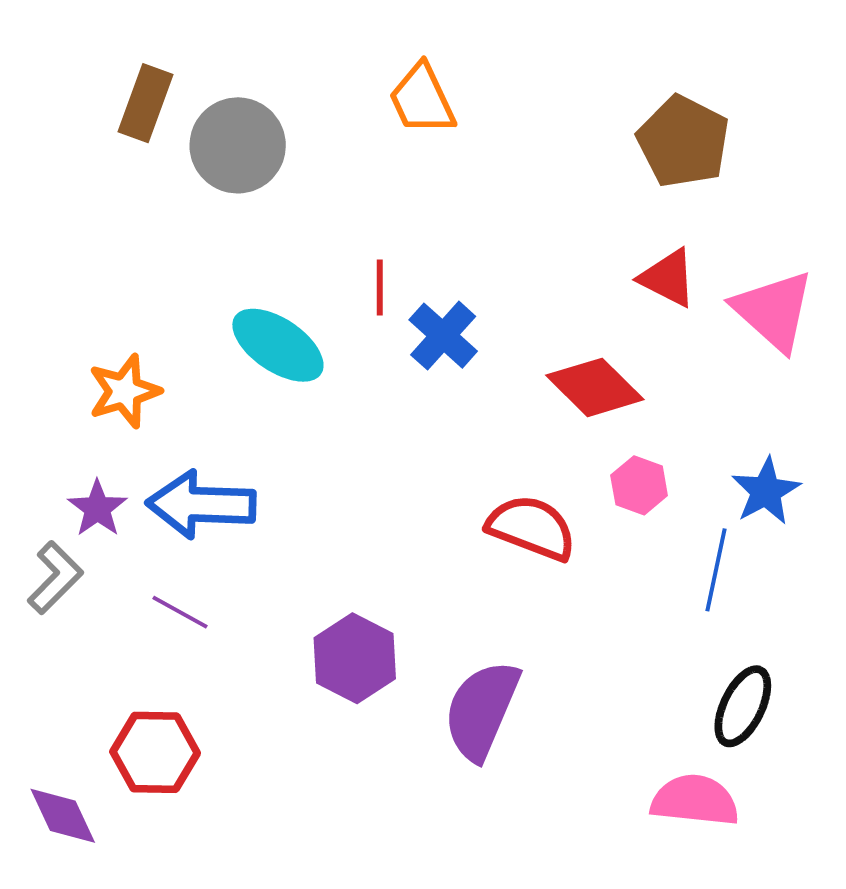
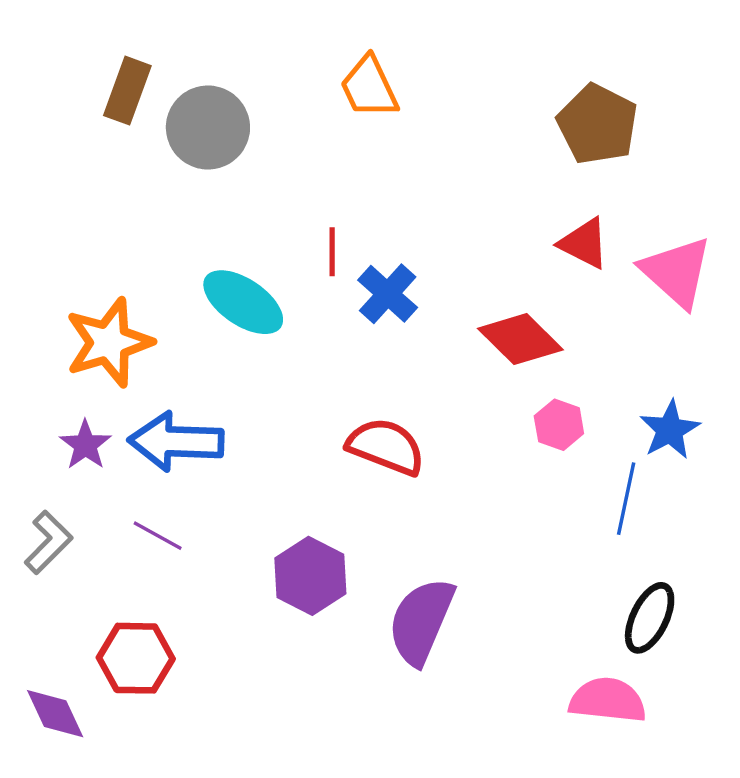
orange star: (124, 391) -> (109, 342), size x1.4
red semicircle: (532, 528) -> (386, 447), moved
gray L-shape: (55, 578) -> (48, 542), moved

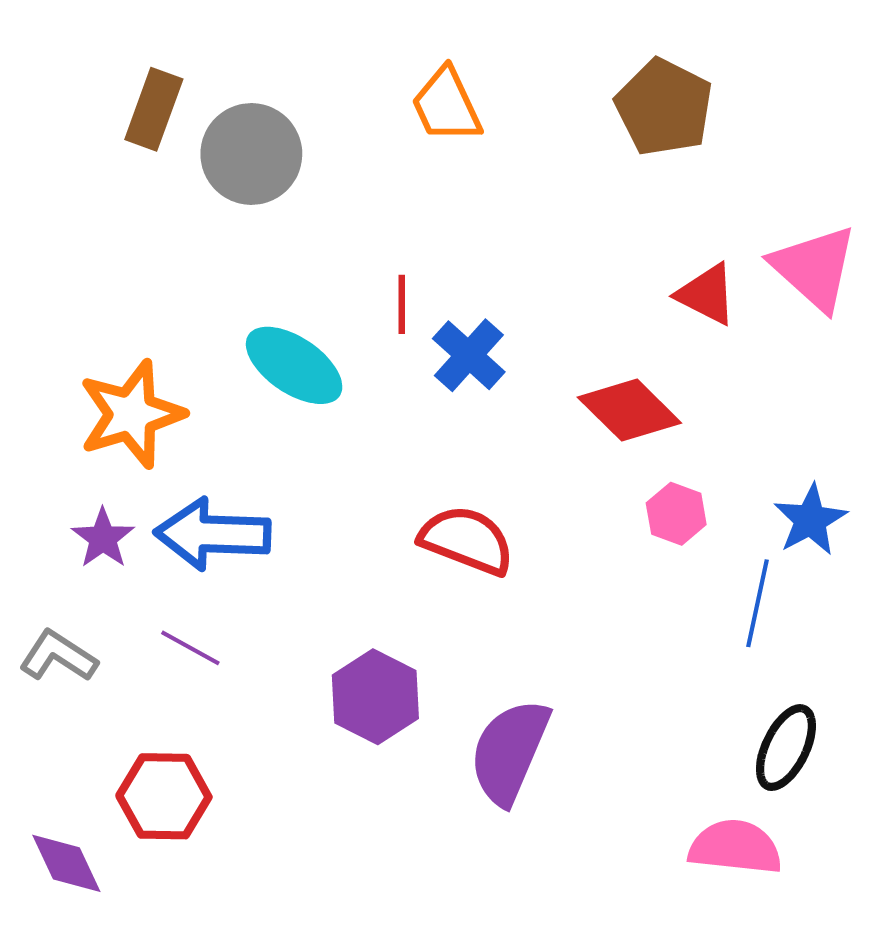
brown pentagon: (598, 124) -> (664, 107), moved
pink triangle: (676, 272) -> (814, 268), moved
gray L-shape: (48, 542) -> (58, 656), turned -102

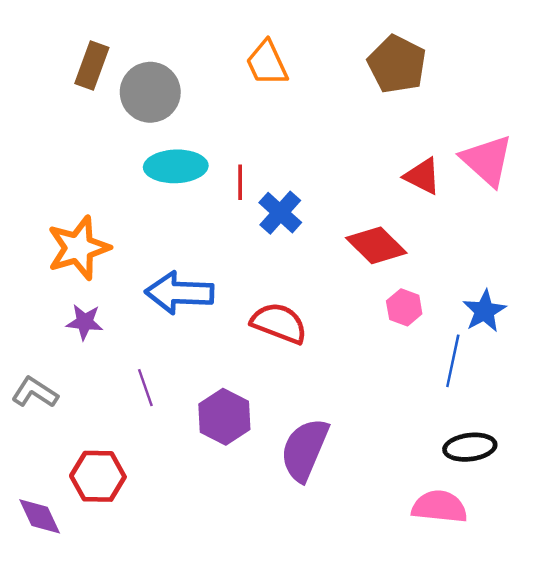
cyan ellipse: (294, 365) -> (176, 166), moved, turned -36
blue arrow: (213, 534) -> (179, 293), moved
purple star: (103, 538) -> (85, 322), moved, turned -30
purple line: (190, 648) -> (145, 388), moved, turned 42
black ellipse: (786, 748) -> (470, 447), turned 57

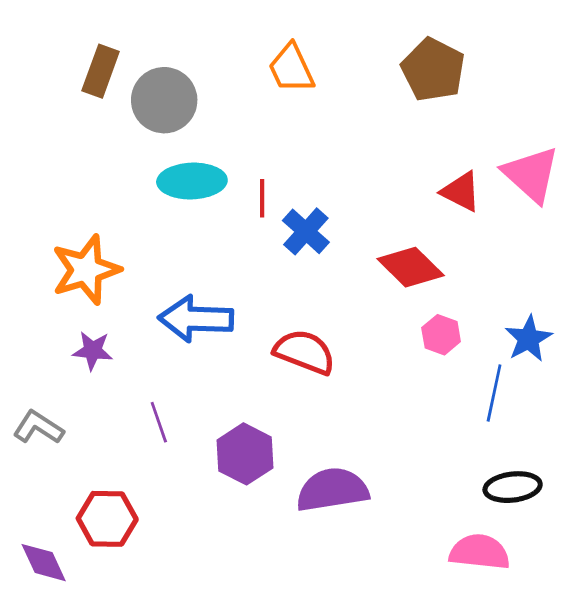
purple semicircle: (305, 450) -> (332, 490), turned 58

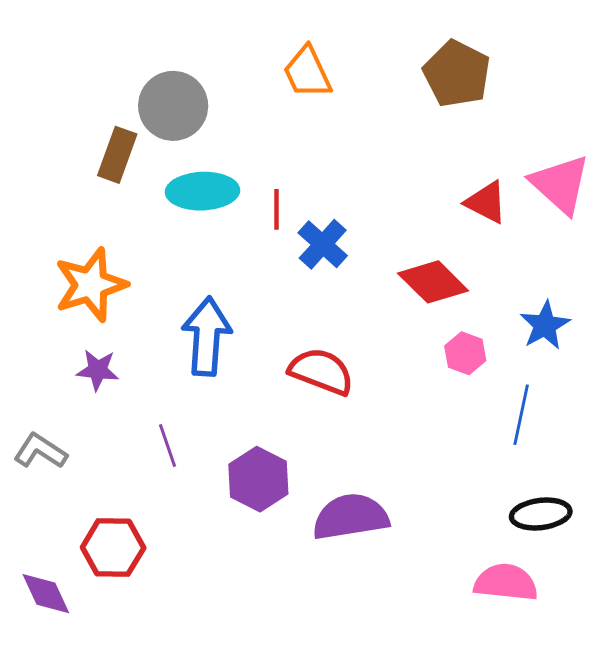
brown rectangle: (101, 71) -> (117, 155), moved
blue arrow: (196, 319) -> (207, 336), turned 92
blue star: (528, 339) -> (545, 325), moved

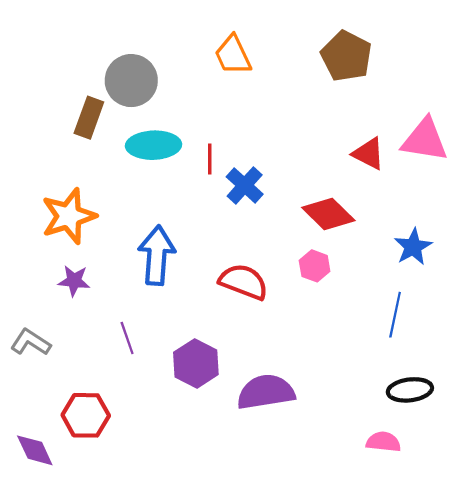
pink triangle: (560, 184) -> (425, 140), turned -33
pink hexagon: (465, 353) -> (315, 266), moved
pink semicircle: (506, 582) -> (383, 442), size x0.7

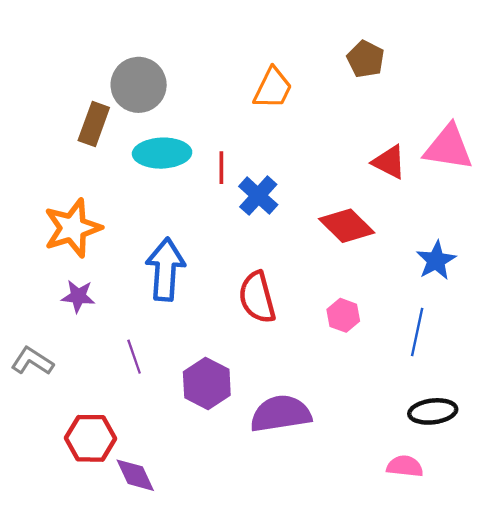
orange trapezoid: (233, 55) -> (273, 88), moved, turned -129
brown pentagon: (346, 56) -> (366, 59), size x0.7
pink hexagon: (315, 266) -> (343, 315), moved
red semicircle: (244, 282) -> (257, 297), turned -126
purple diamond: (35, 450) -> (135, 475), moved

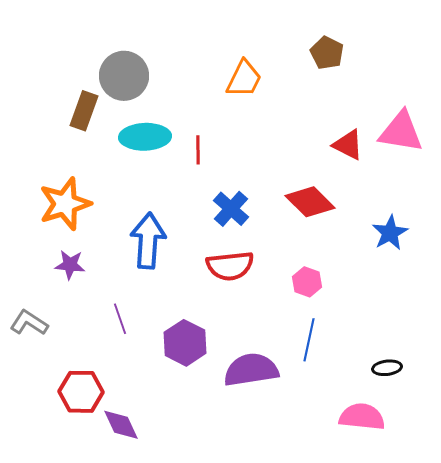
blue cross: (258, 196) -> (231, 209), moved
red semicircle: (257, 297) -> (230, 266), turned -81
blue line: (417, 332) -> (309, 340), moved
black ellipse: (433, 411) -> (387, 368), size x0.7
pink semicircle: (405, 466) -> (362, 417), size x1.4

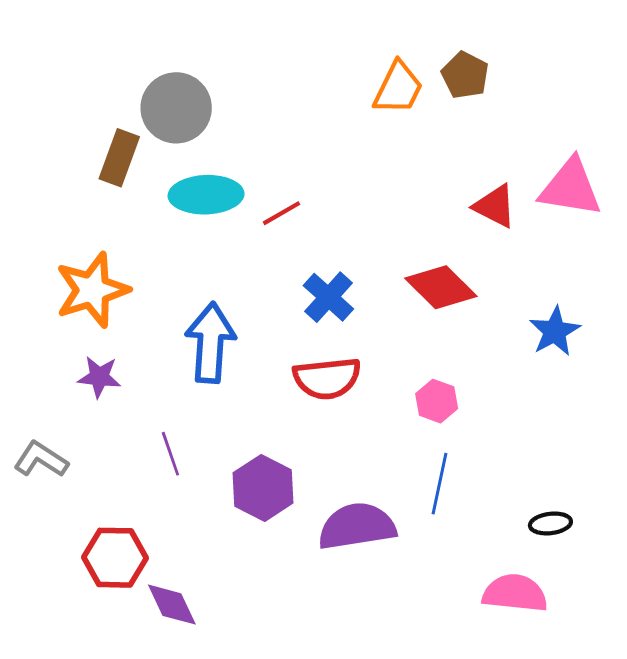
orange trapezoid: (244, 79) -> (398, 88), moved
red line: (198, 150) -> (281, 213), turned 60

